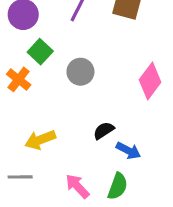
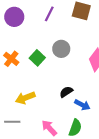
green square: (40, 52) -> (37, 58), moved
gray circle: (80, 72) -> (61, 49), moved

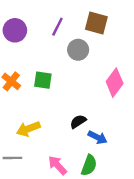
gray circle: (61, 49) -> (78, 50), moved
green square: (37, 58) -> (43, 80), turned -35

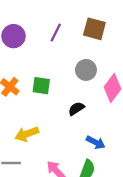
gray circle: (78, 50) -> (86, 70), moved
black semicircle: (78, 121) -> (76, 109), moved

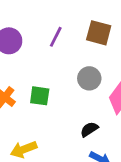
black semicircle: (76, 109) -> (89, 129), moved

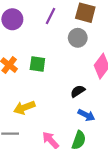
gray circle: (89, 78) -> (78, 38), moved

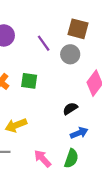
purple line: (50, 16) -> (44, 43), moved, turned -63
blue arrow: (86, 115) -> (79, 133), turned -49

